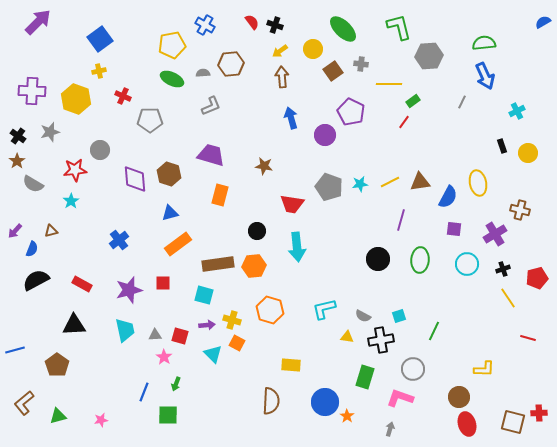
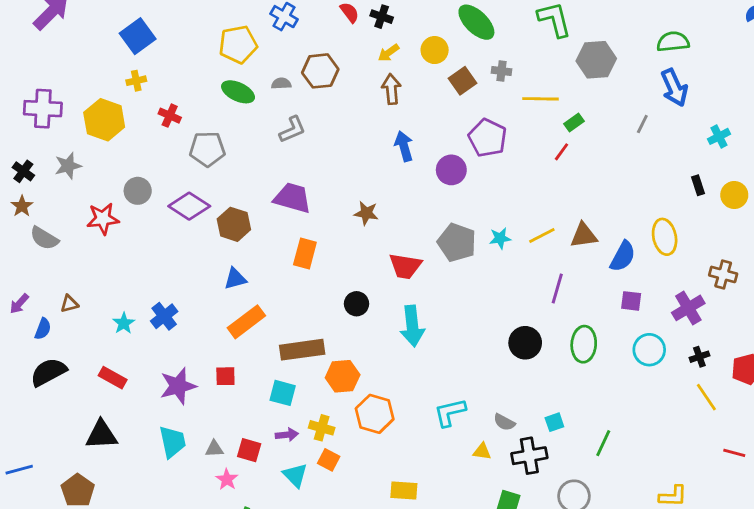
purple diamond: (135, 179) -> (189, 206), moved, turned -52
cyan star: (71, 201) -> (124, 323), moved
orange hexagon: (254, 266) -> (343, 376), moved

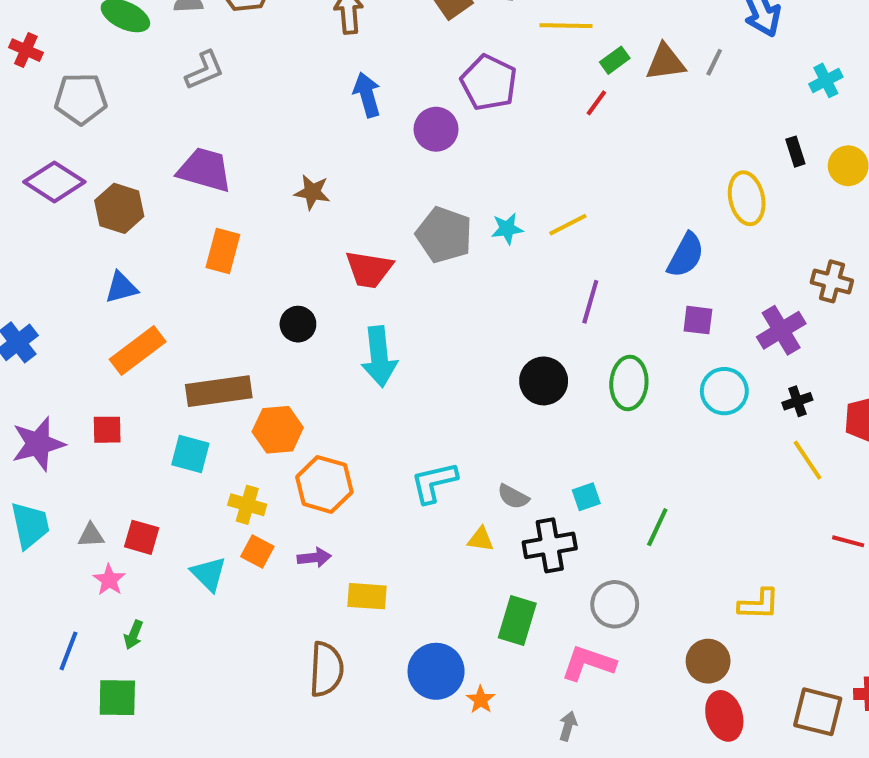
brown triangle: (584, 235) -> (665, 62), moved
yellow ellipse: (665, 237) -> (747, 198), moved
purple arrow: (287, 435) -> (314, 558), moved

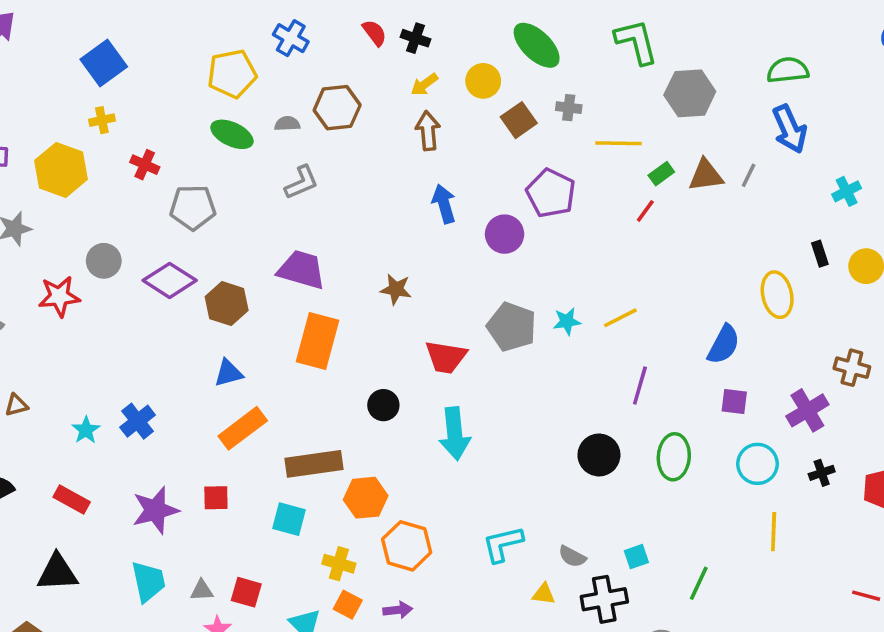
orange rectangle: (223, 251) -> (317, 341), size x1.4
yellow line: (808, 460) -> (774, 532), moved, turned 36

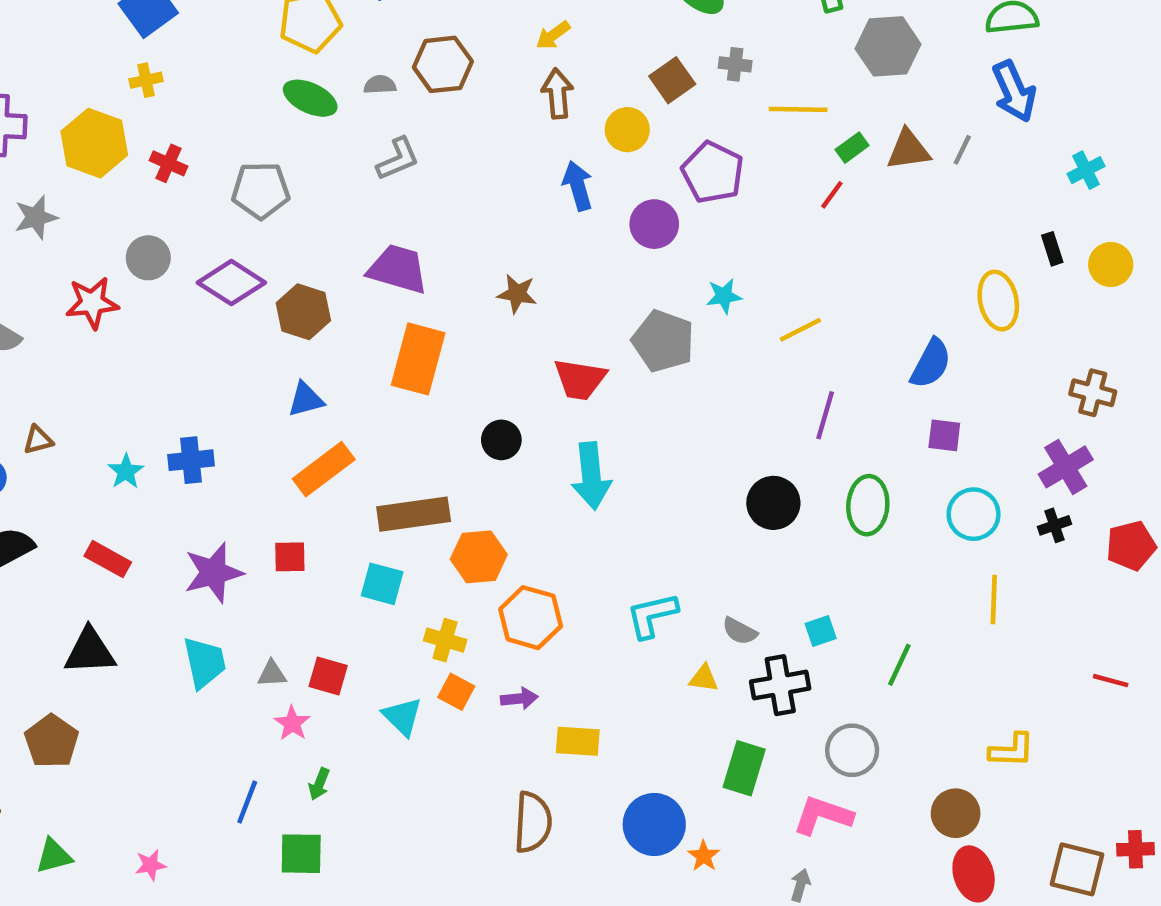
yellow circle: (483, 81) -> (627, 130), moved
red cross: (145, 165) -> (168, 163), moved
cyan star: (567, 321) -> (724, 296), moved
purple cross: (807, 410) -> (1066, 467), moved
blue cross: (138, 421) -> (191, 460), turned 32

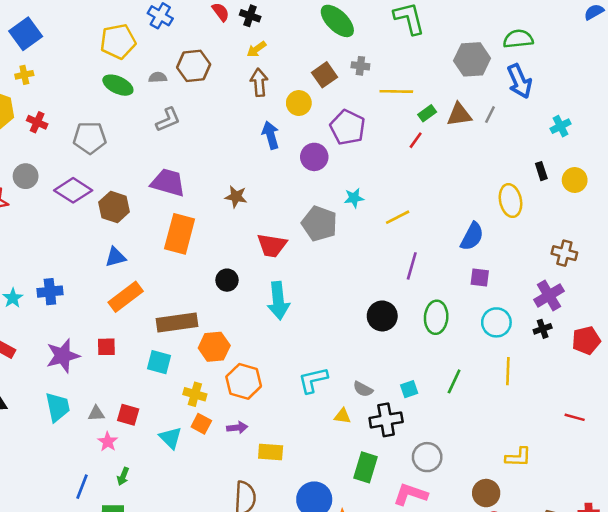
gray hexagon: (888, 46) -> (472, 59), moved
green line: (899, 665) -> (454, 381), moved

